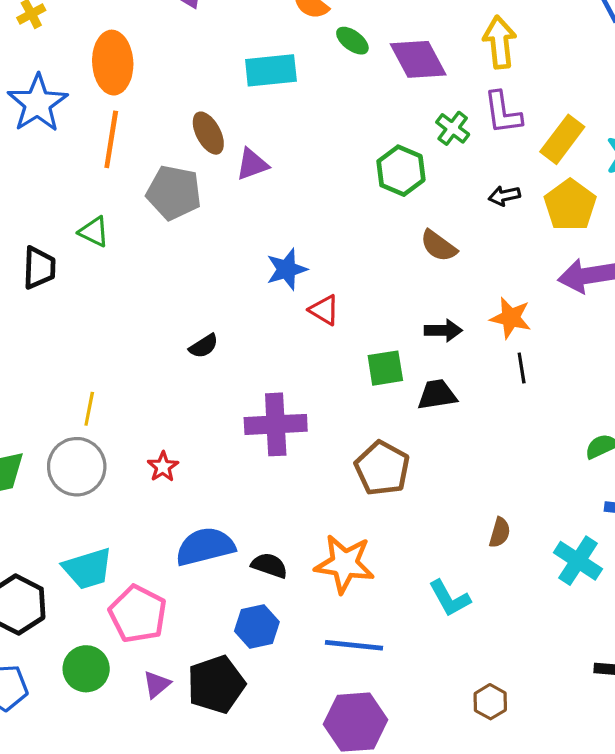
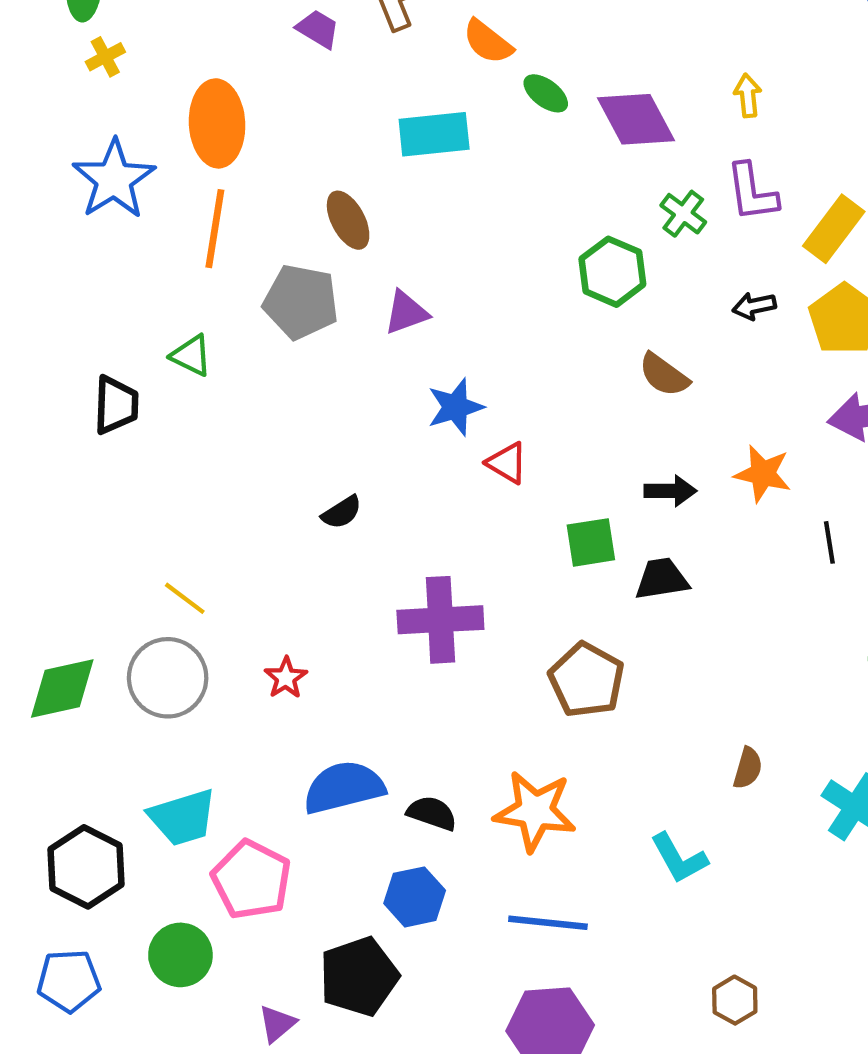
yellow arrow: (500, 42) -> (748, 96), size x0.6
purple triangle: (252, 164) -> (406, 313), moved
black line: (522, 368) -> (829, 542), moved
yellow line: (89, 409) -> (185, 598), turned -64
purple triangle: (157, 684) -> (277, 1024), moved

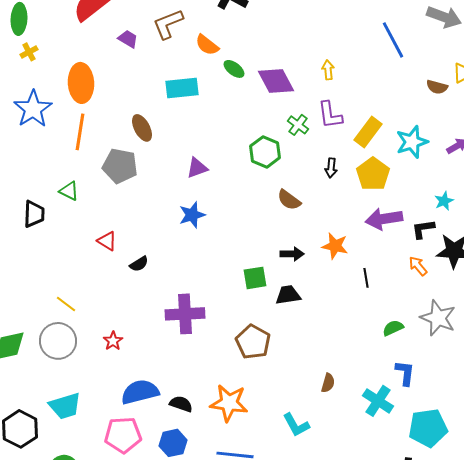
black arrow: (754, 306) -> (331, 168), turned -72
purple triangle: (406, 313) -> (197, 168), moved
red triangle: (507, 463) -> (107, 241), moved
pink pentagon: (251, 880) -> (123, 435), moved, turned -30

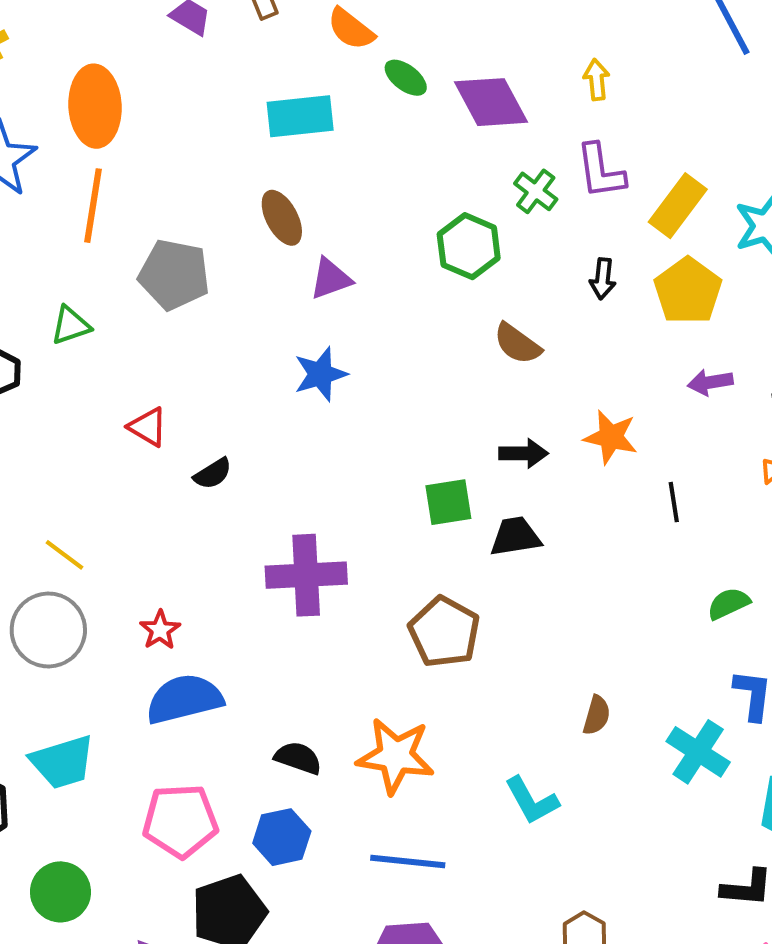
brown ellipse: (142, 128) -> (282, 218), moved
green triangle: (69, 191) -> (71, 325), turned -45
purple arrow: (384, 219) -> (710, 382), size x0.6
blue semicircle: (140, 392) -> (184, 699), moved

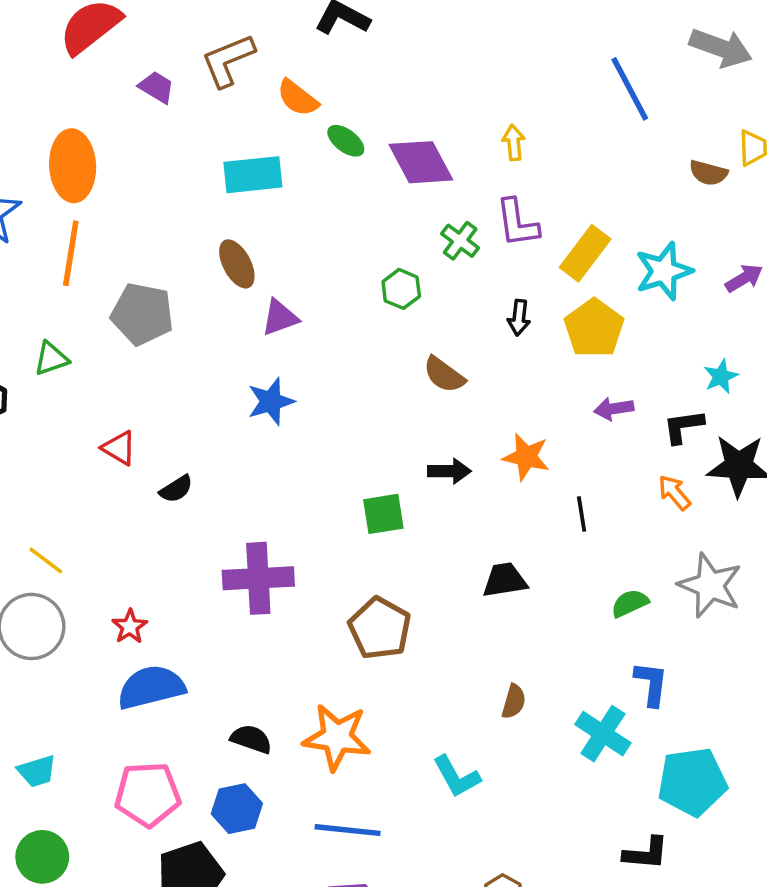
green hexagon: (469, 246) -> (401, 289), size x0.7
black trapezoid: (515, 537) -> (505, 580), moved
cyan trapezoid: (63, 762) -> (37, 771), moved, size x0.7

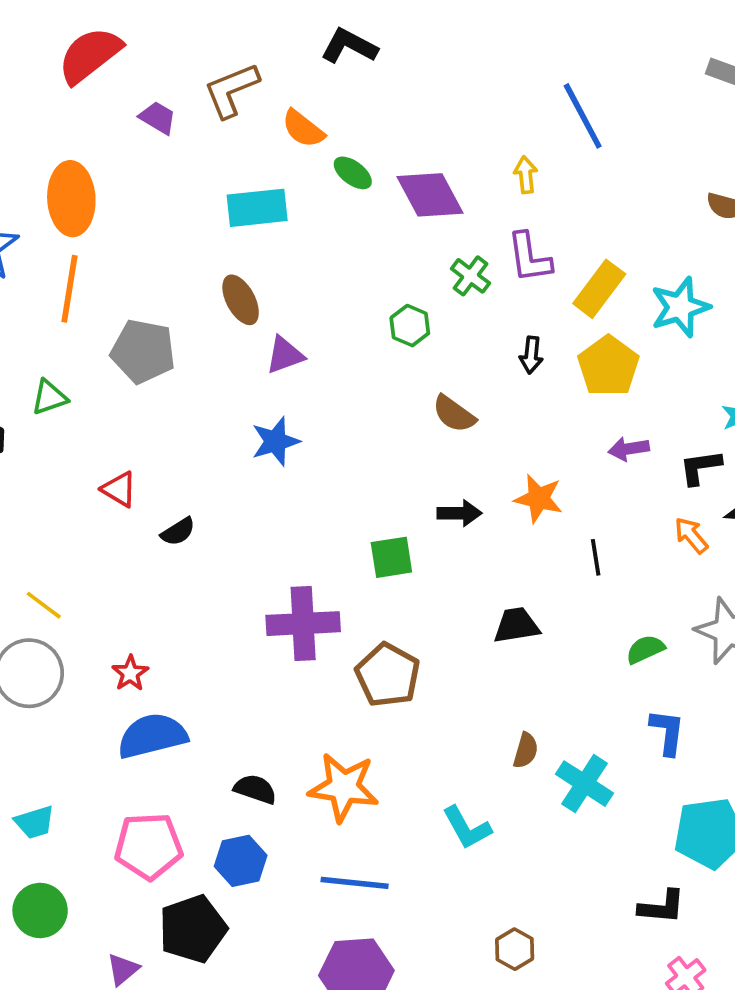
blue line: (630, 89) -> (583, 116), moved
purple cross: (258, 578) -> (303, 624), moved
cyan cross: (603, 734) -> (585, 784), moved

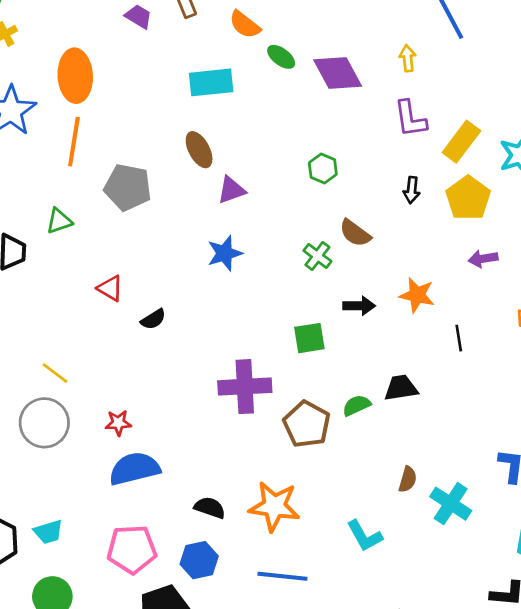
green cross: (470, 276) -> (317, 256), moved
green semicircle: (645, 649) -> (356, 405), moved
red star: (130, 673) -> (118, 423), turned 30

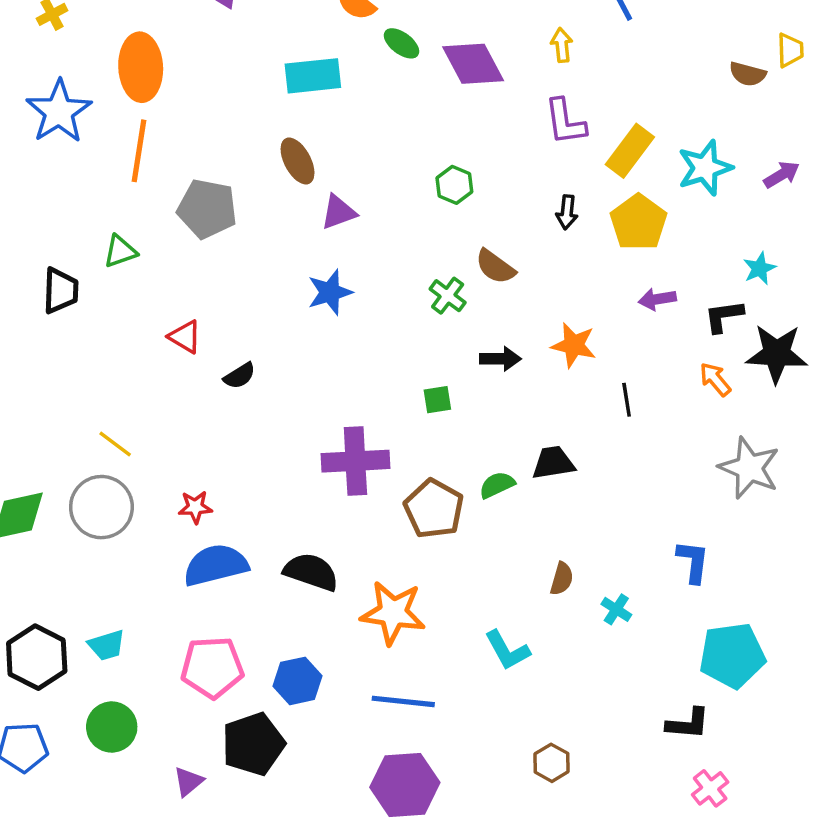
green square: (309, 338) -> (437, 400), size x0.7
cyan cross: (451, 504) -> (616, 609), size x0.6
black semicircle: (210, 508) -> (311, 572), moved, size x1.4

